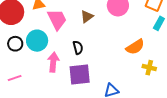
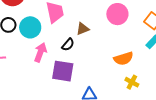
brown triangle: (87, 16) -> (83, 29), moved
black semicircle: (78, 48) -> (68, 45), turned 40

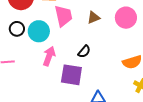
brown triangle: (83, 29) -> (94, 18), moved
black semicircle: (68, 45) -> (84, 52), moved

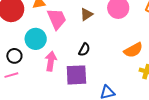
black circle: (17, 29) -> (14, 56), moved

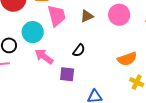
pink arrow: (51, 61) -> (44, 56), turned -72
purple square: (76, 75) -> (67, 74), size x0.7

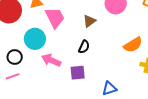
brown triangle: (87, 16) -> (89, 21), moved

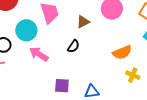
purple square: (78, 73) -> (62, 86), moved

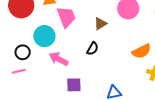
purple square: (62, 86) -> (74, 85), moved

